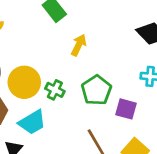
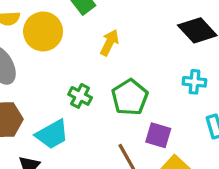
yellow circle: (24, 82) -> (43, 31), moved
purple square: (126, 109) -> (158, 135), moved

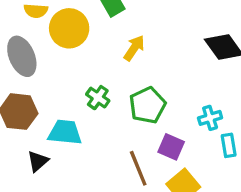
cyan cross: (194, 82) -> (210, 118), moved, turned -30
cyan trapezoid: (52, 134) -> (65, 132), turned -152

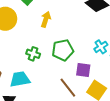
green pentagon: (147, 105) -> (63, 50), turned 30

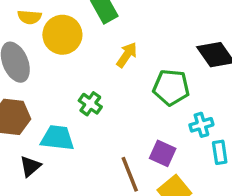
green pentagon: (63, 50) -> (171, 87), moved

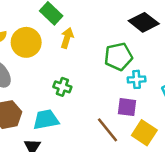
yellow arrow: (127, 55) -> (67, 38), moved
cyan cross: (201, 125) -> (137, 79), moved, turned 30

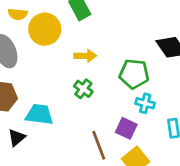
yellow arrow: (67, 38) -> (85, 56), moved, turned 54
green cross: (62, 87) -> (83, 89), moved

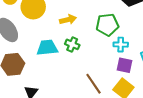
cyan trapezoid: (39, 114) -> (47, 48), moved
purple square: (126, 128) -> (125, 65), moved

